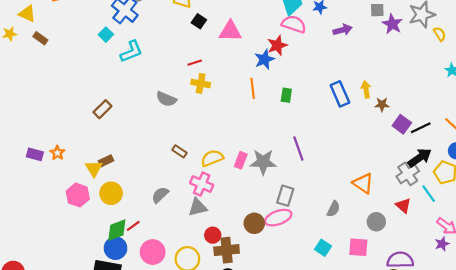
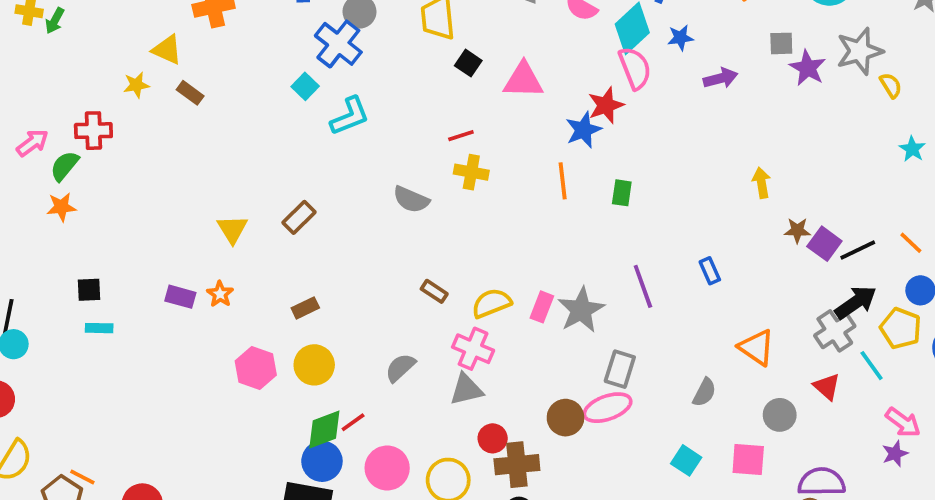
pink semicircle: (294, 24) -> (635, 68), turned 50
blue rectangle: (340, 94) -> (710, 271), moved, size x0.6
brown star: (382, 105) -> (797, 230), moved
gray star: (263, 162) -> (581, 310), turned -30
yellow triangle: (94, 168) -> (232, 229), moved

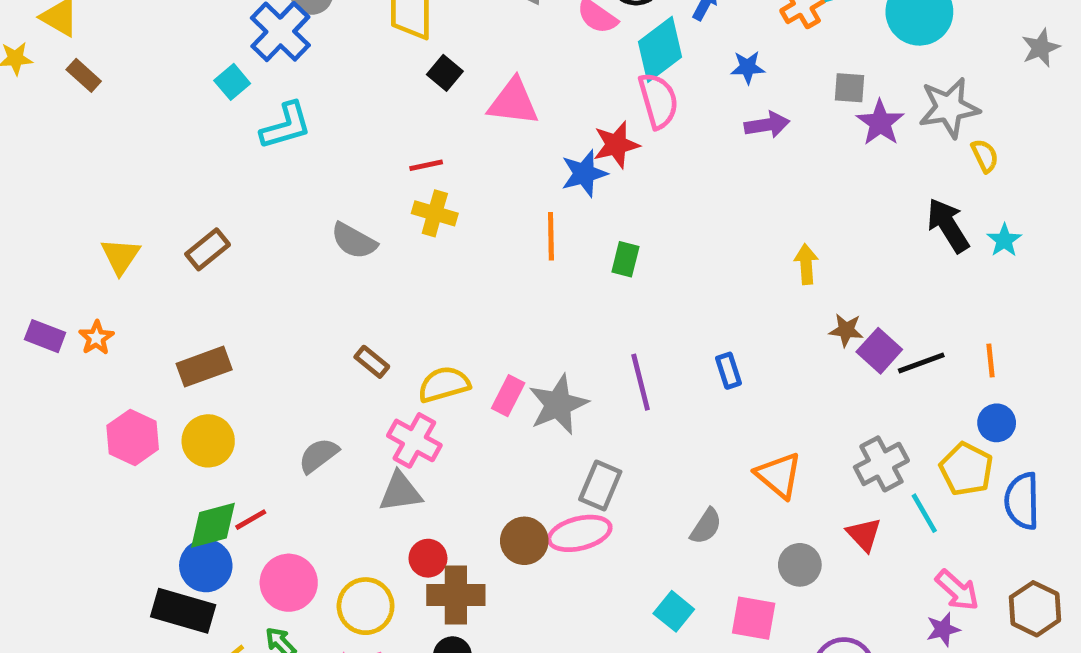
blue star: (680, 38) -> (748, 67), moved
orange line: (911, 243) -> (990, 360), turned 35
black arrow: (856, 302) -> (948, 225), moved, turned -93
brown rectangle: (305, 308) -> (204, 367), size x1.5

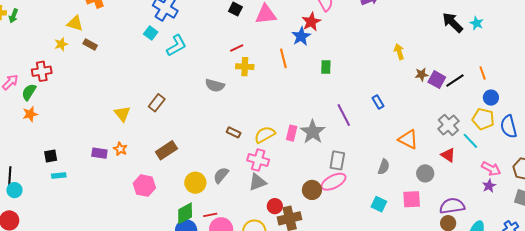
orange line: (551, 236) -> (283, 58), moved
yellow circle: (208, 441) -> (195, 183), moved
red line: (251, 520) -> (210, 215), moved, turned 32

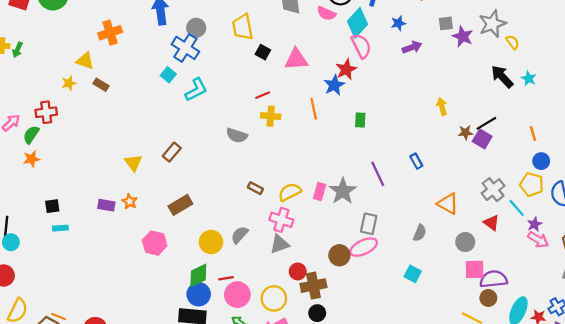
black line: (455, 81) -> (486, 123), moved
purple star: (489, 186) -> (535, 224), moved
pink square: (412, 199) -> (475, 269), moved

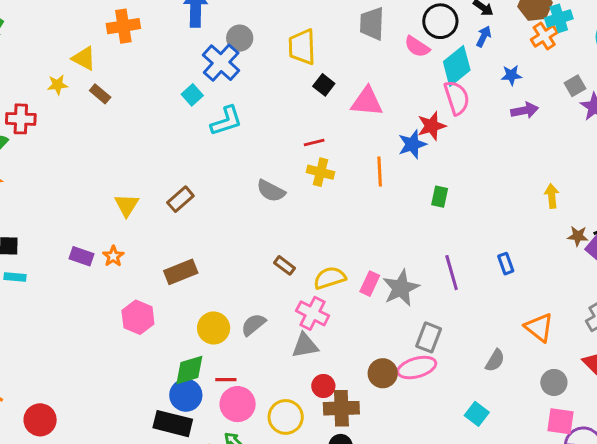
gray square: (446, 23) -> (575, 86), turned -32

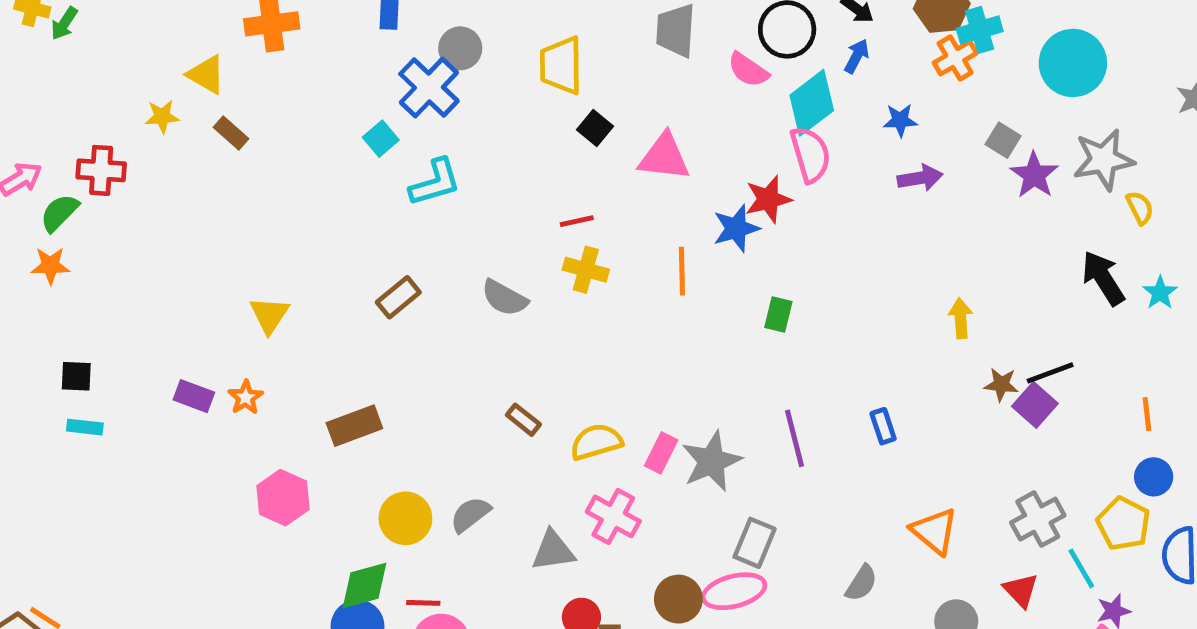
gray square: (575, 86) -> (1003, 140), turned -30
brown rectangle: (180, 199) -> (398, 297), moved
pink cross: (313, 313) -> (613, 516), moved

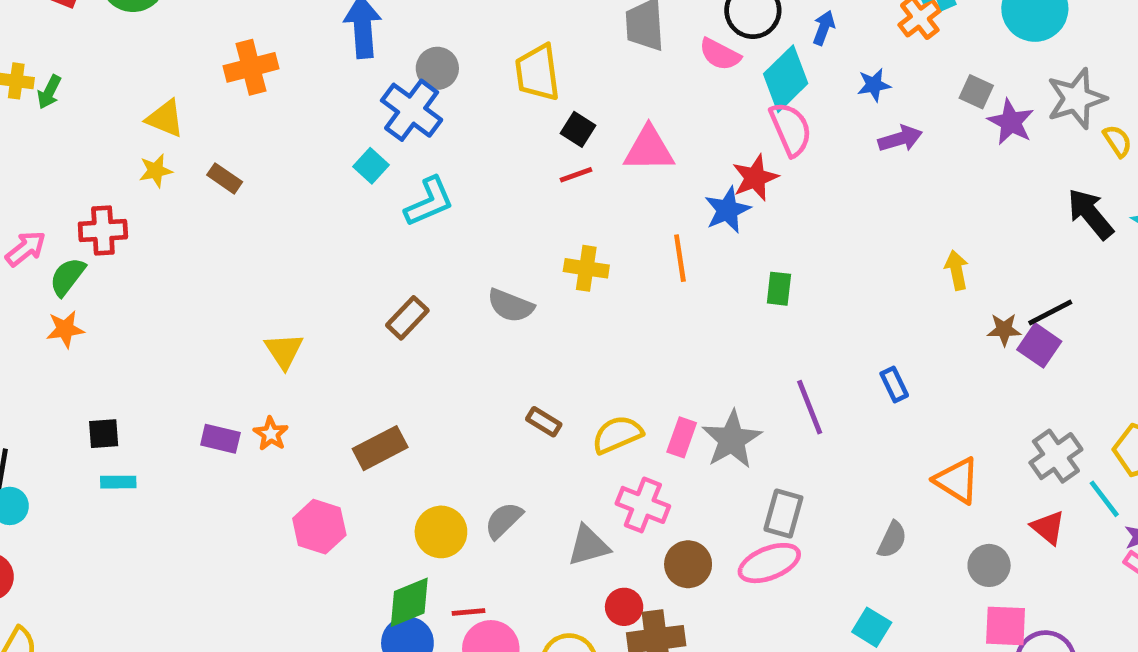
yellow triangle: (206, 75) -> (165, 119), moved
red line: (577, 221) -> (576, 175), moved
brown circle: (678, 599) -> (688, 564), moved

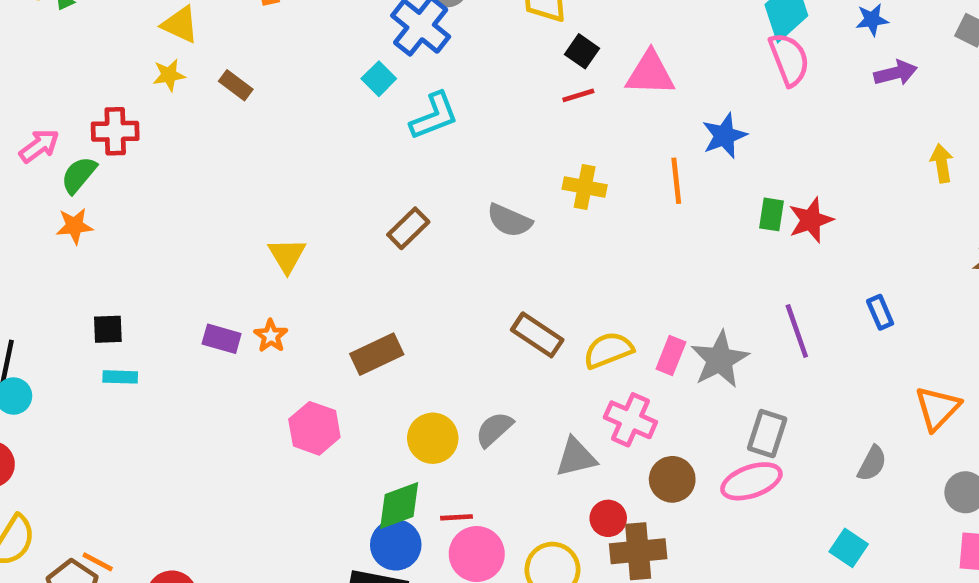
red star: (755, 178) -> (811, 220), moved
yellow arrow: (957, 270) -> (942, 163), moved
brown rectangle: (544, 422) -> (537, 335), size x1.5
orange triangle: (957, 480) -> (937, 408), turned 39

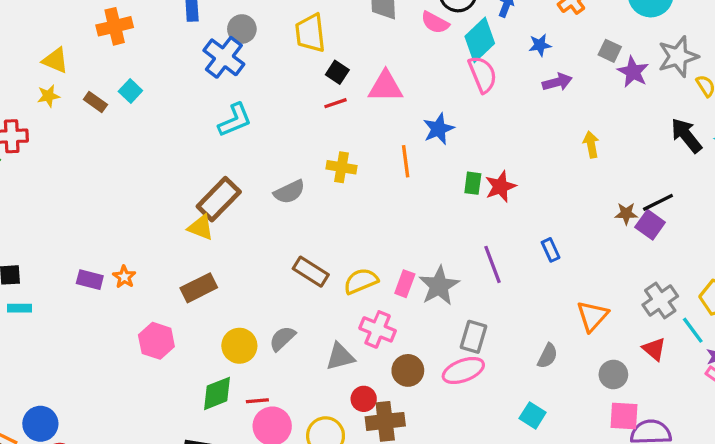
cyan square: (379, 79) -> (130, 91), moved
gray semicircle: (509, 220) -> (289, 192), turned -48
brown rectangle: (408, 228) -> (219, 199), size x1.5
yellow triangle: (287, 255) -> (201, 227), moved, turned -36
blue circle: (396, 545) -> (40, 424), moved

